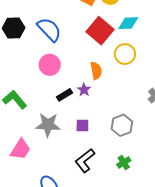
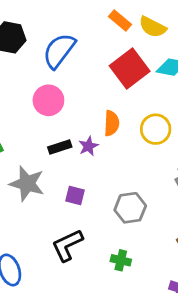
blue semicircle: (49, 29) -> (59, 51), turned -112
yellow circle: (125, 54) -> (156, 129), moved
green cross: (124, 163) -> (121, 260), turned 32

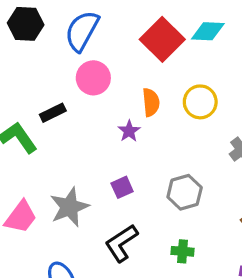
pink circle: (48, 100) -> (93, 78), moved
black rectangle: (60, 147) -> (53, 113), moved
gray star: (27, 184) -> (69, 207), moved, turned -30
purple square: (75, 195) -> (122, 187), turned -30

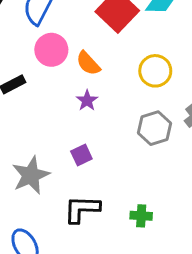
orange semicircle: (151, 102) -> (88, 63), moved, turned 144
gray hexagon: (185, 192) -> (155, 128), moved
black L-shape: (121, 243) -> (82, 209), turned 36

